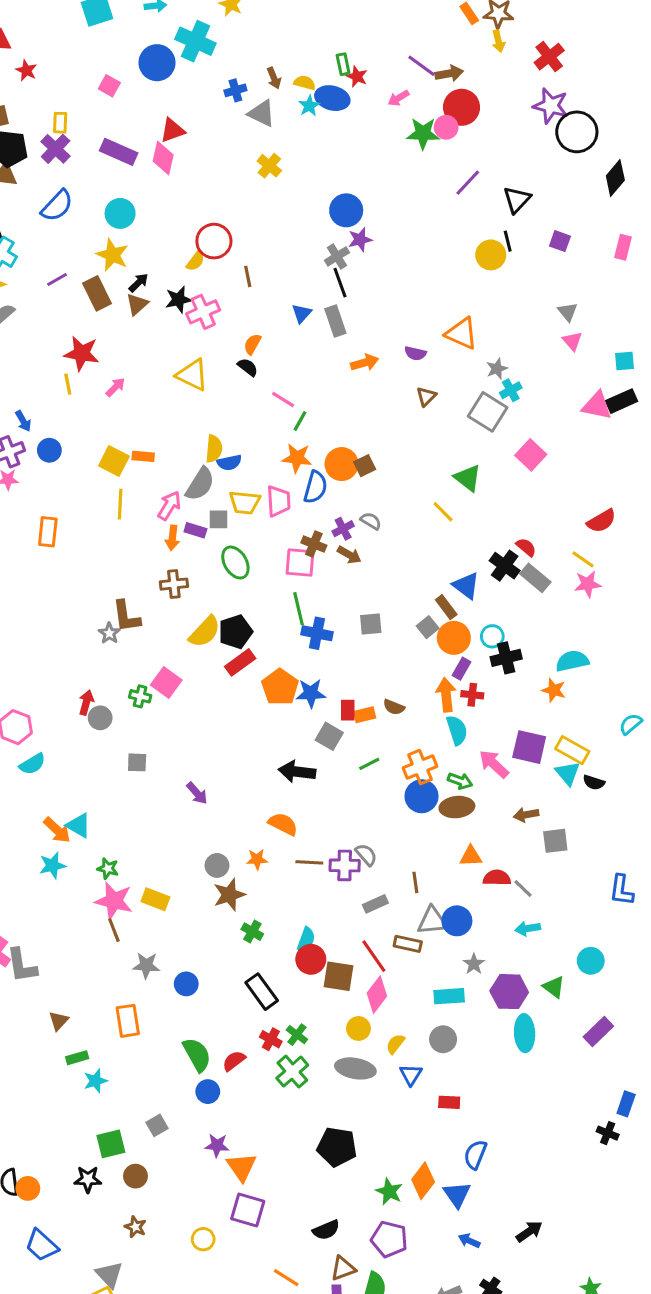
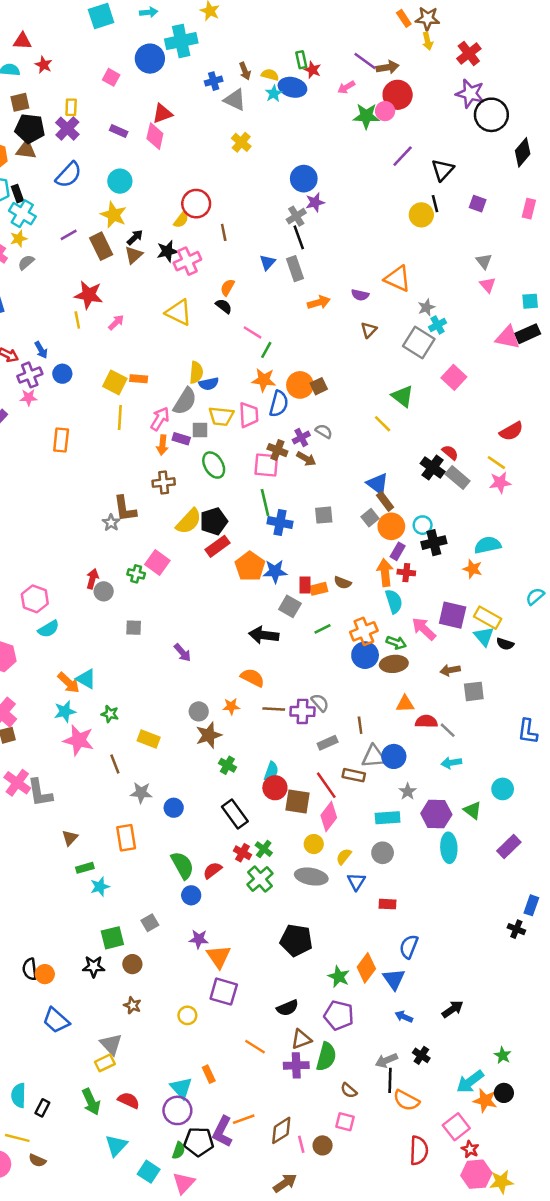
cyan cross: (195, 41) -> (181, 41), turned -36
purple rectangle: (119, 152) -> (119, 131), size x0.6
blue triangle: (466, 586) -> (378, 484), moved
pink star: (114, 901) -> (79, 740), moved

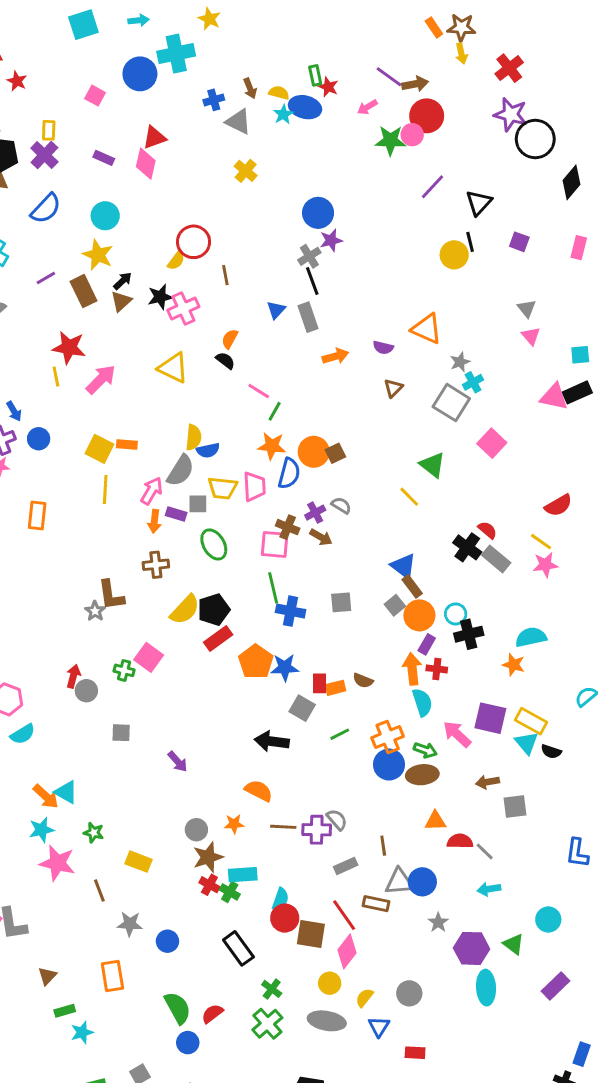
pink arrow: (116, 322) -> (101, 379), size x1.6
cyan rectangle: (388, 818) -> (243, 875), moved
red cross: (242, 853) -> (209, 885), moved

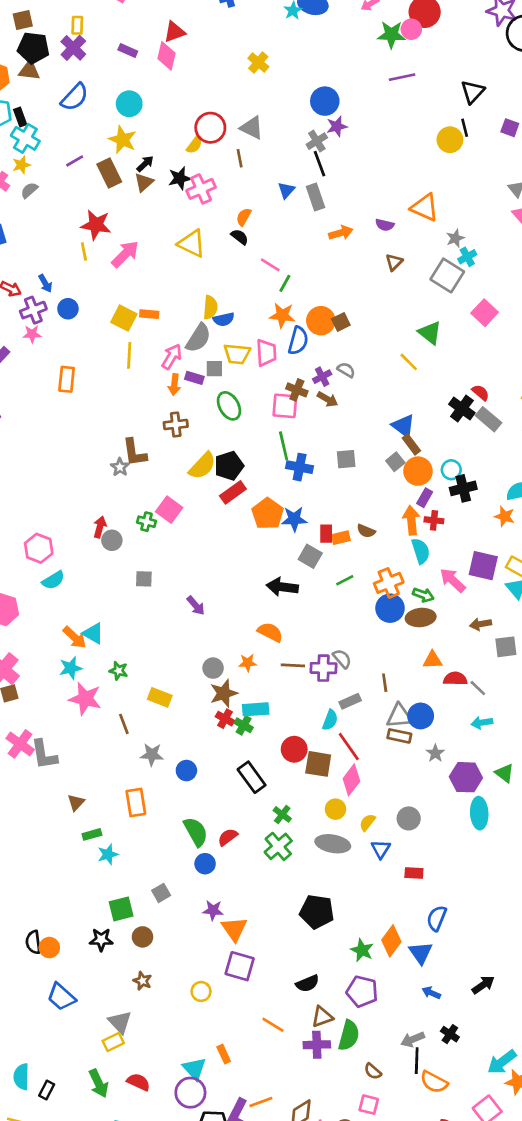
gray triangle: (238, 122) -> (252, 128), moved
purple line: (432, 187) -> (402, 77), moved, turned 35
cyan semicircle: (280, 899) -> (330, 720), moved
brown rectangle: (376, 904) -> (399, 736), moved

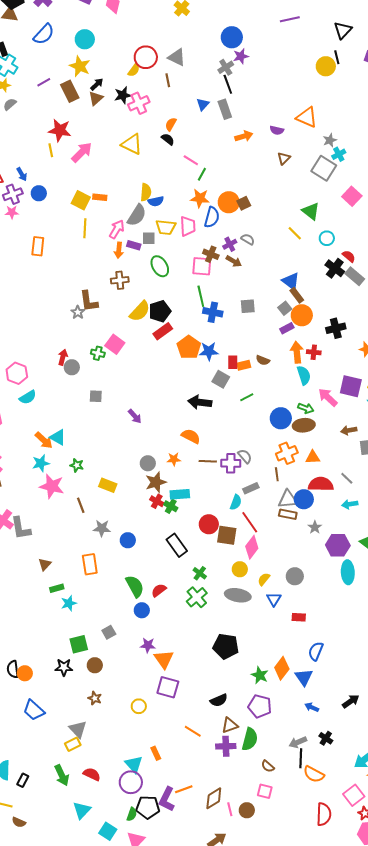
cyan circle: (451, 470) -> (327, 238), moved
purple rectangle: (425, 498) -> (287, 328), moved, turned 32
orange cross: (389, 583) -> (287, 453), moved
red semicircle: (455, 679) -> (321, 484), moved, size x1.4

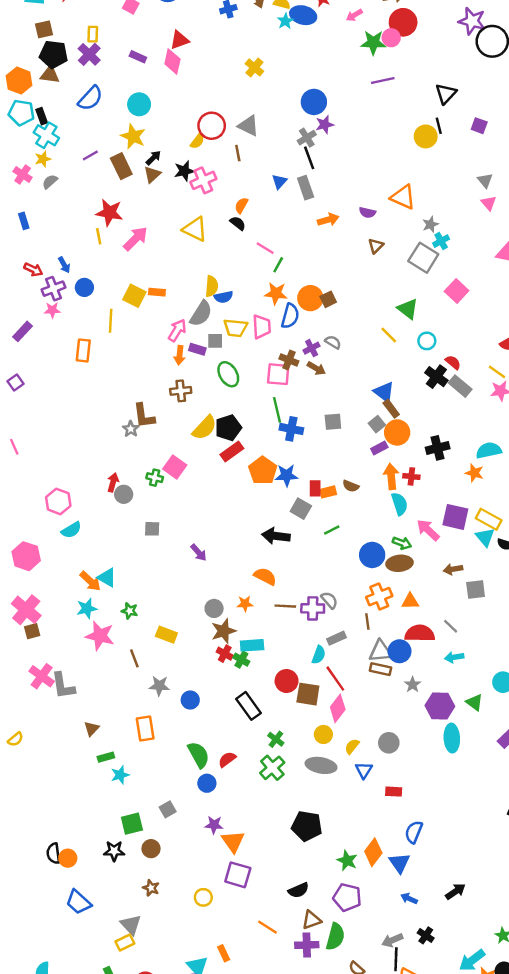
yellow line: (85, 228) -> (111, 321), moved

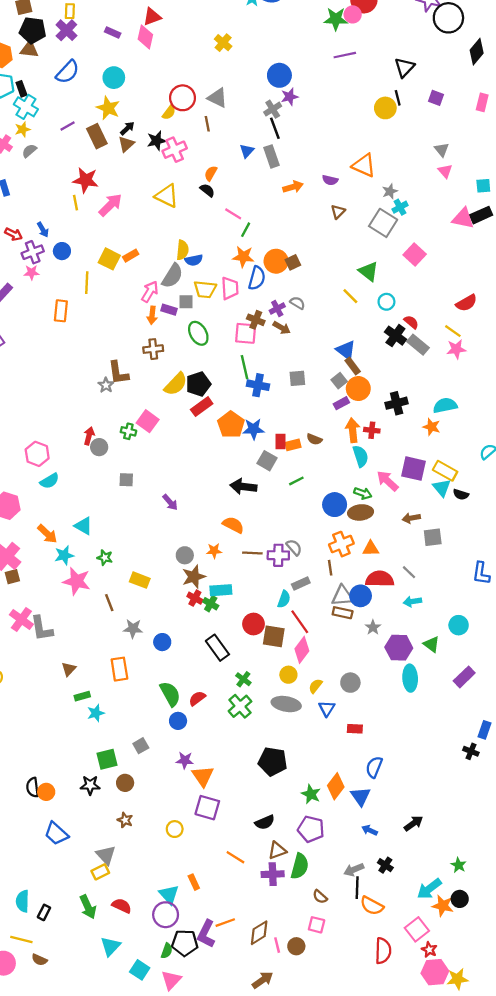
orange rectangle: (157, 292) -> (131, 256), turned -35
orange arrow: (90, 581) -> (47, 534), moved

